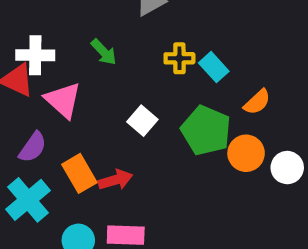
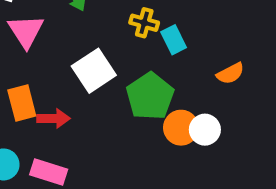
orange semicircle: (257, 102) -> (230, 73), moved
white square: (142, 121) -> (94, 71), size x1.5
white circle: (287, 168) -> (205, 130), moved

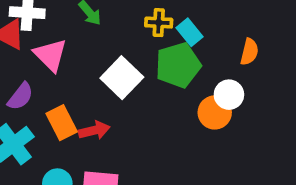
orange semicircle: (230, 73) -> (249, 52), turned -36
green pentagon: (150, 96) -> (178, 65), moved, turned 30
white circle: (205, 130) -> (229, 95), moved

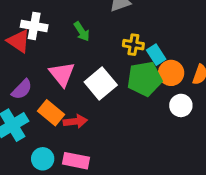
pink triangle: (50, 55) -> (62, 74), moved
orange circle: (215, 112) -> (171, 73), moved
orange rectangle: (62, 123) -> (51, 113), turned -30

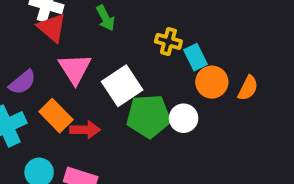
red triangle: (19, 41) -> (52, 28), moved
green pentagon: (145, 79) -> (149, 116), moved
white circle: (181, 105) -> (184, 118), moved

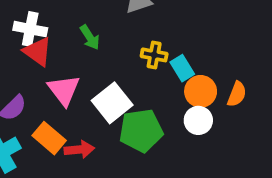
white circle: (184, 118) -> (198, 120), moved

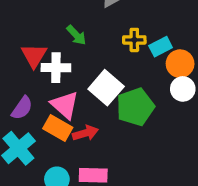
white cross: (30, 29) -> (56, 68), moved
red triangle: (38, 51) -> (34, 56), turned 36
cyan rectangle: (182, 68) -> (161, 47), turned -75
pink triangle: (64, 90) -> (65, 105), moved

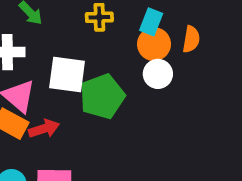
cyan rectangle: (161, 47) -> (151, 22), moved, turned -40
white square: (106, 88) -> (67, 75), turned -32

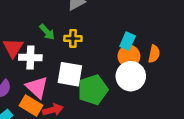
yellow cross: (99, 17) -> (73, 38), moved
white circle: (158, 74) -> (131, 76), size x1.5

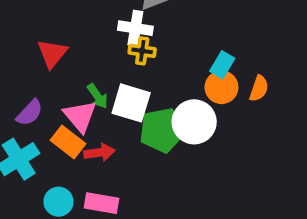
green arrow: (47, 32) -> (98, 96), moved
white cross: (30, 58) -> (135, 28), moved
white circle: (131, 76) -> (194, 122), moved

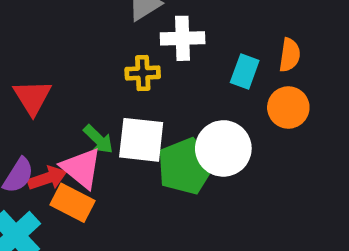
white cross: (135, 28) -> (183, 38), moved
orange circle: (221, 87) -> (288, 108), moved
orange semicircle: (259, 88) -> (290, 55), moved
red arrow: (99, 152) -> (47, 178), moved

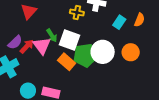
orange circle: (288, 108) -> (131, 52), moved
red arrow: (47, 178) -> (27, 46), turned -42
orange rectangle: (72, 203) -> (67, 62), moved

